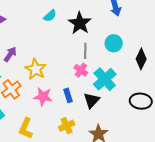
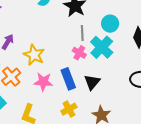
cyan cross: (105, 79) -> (102, 47), moved
blue rectangle: (68, 95) -> (68, 79), size x1.5

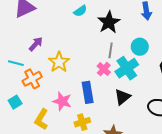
pink star: (43, 82) -> (62, 101), moved
black triangle: (92, 82) -> (122, 97), moved

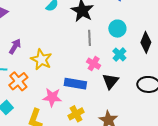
cyan cross: (127, 68) -> (119, 55), moved, size x0.6
pink cross: (104, 69) -> (94, 64), moved
blue rectangle: (88, 92) -> (75, 84), turned -60

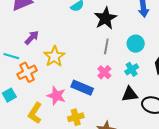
black triangle: (110, 81) -> (130, 94), moved, turned 30

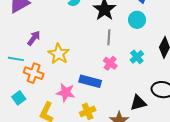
cyan circle: (136, 44) -> (137, 20), moved
orange cross: (27, 72) -> (34, 73), turned -36
black triangle: (130, 94) -> (138, 103), moved

